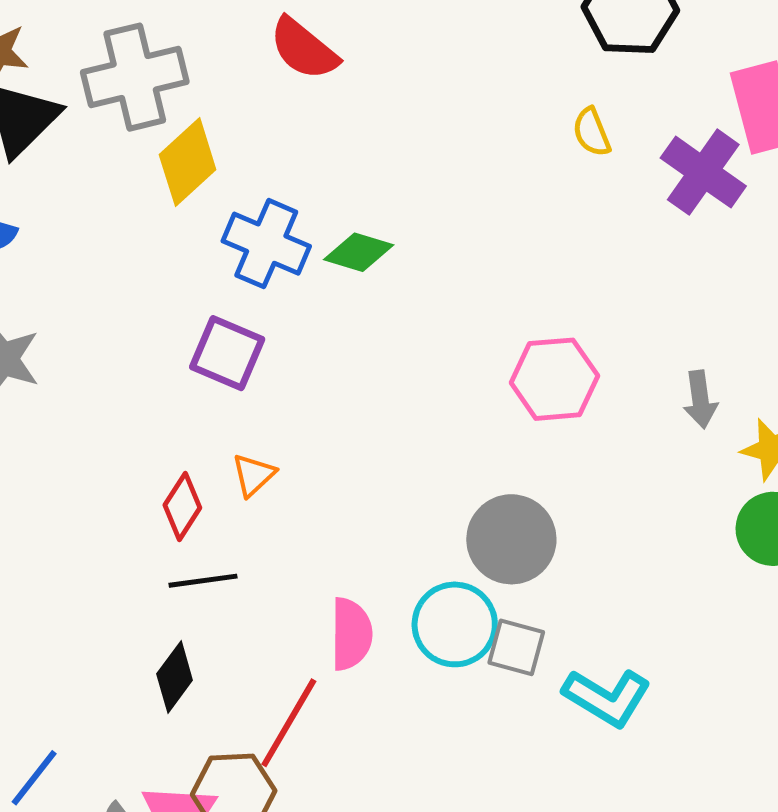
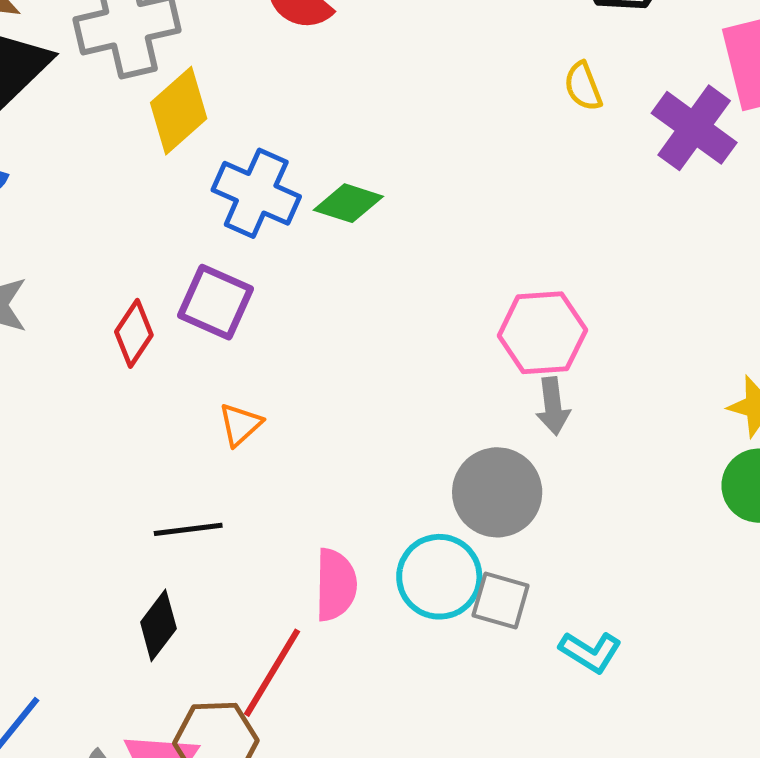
gray arrow: (700, 400) -> (553, 406), moved
red diamond: (182, 506) -> (134, 333), moved
cyan L-shape: (607, 697) -> (590, 652), size x0.7

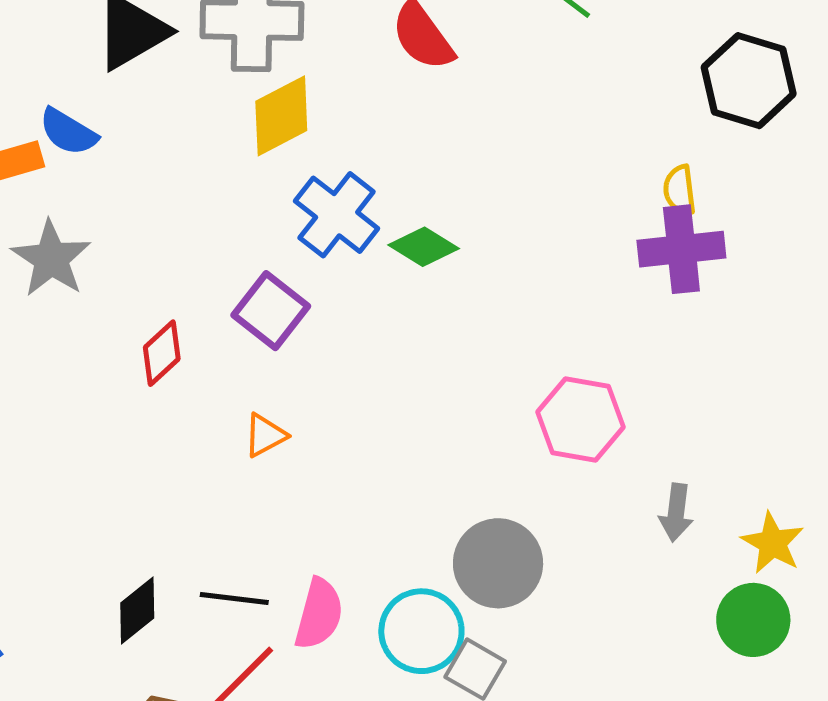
purple cross: (694, 128) -> (681, 249), moved, turned 34
red diamond: (134, 333) -> (162, 353), moved
gray arrow: (553, 406) -> (676, 513), moved
black line: (188, 529) -> (234, 598), moved

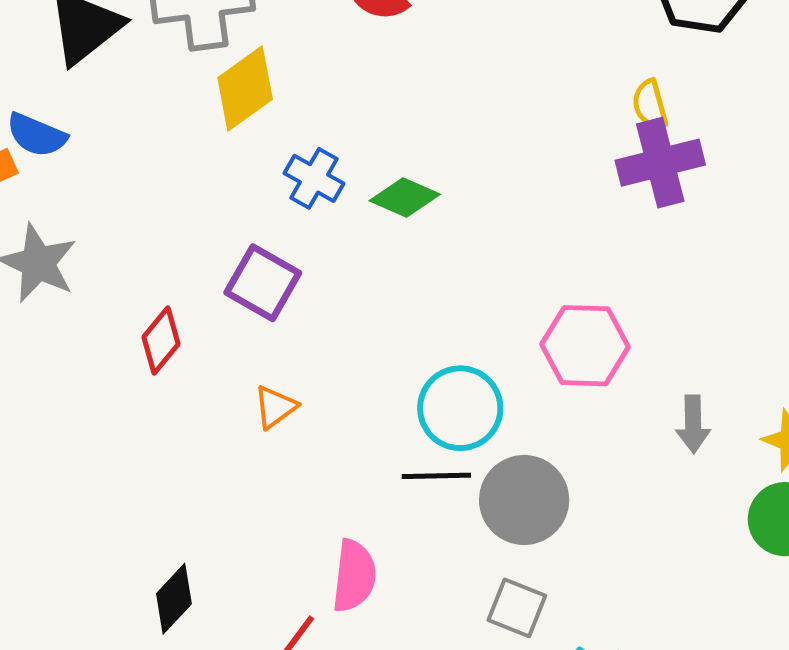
blue cross: (337, 215) -> (314, 178), size x0.7
black line: (234, 598) -> (436, 476), moved
cyan circle: (421, 631) -> (460, 408), moved

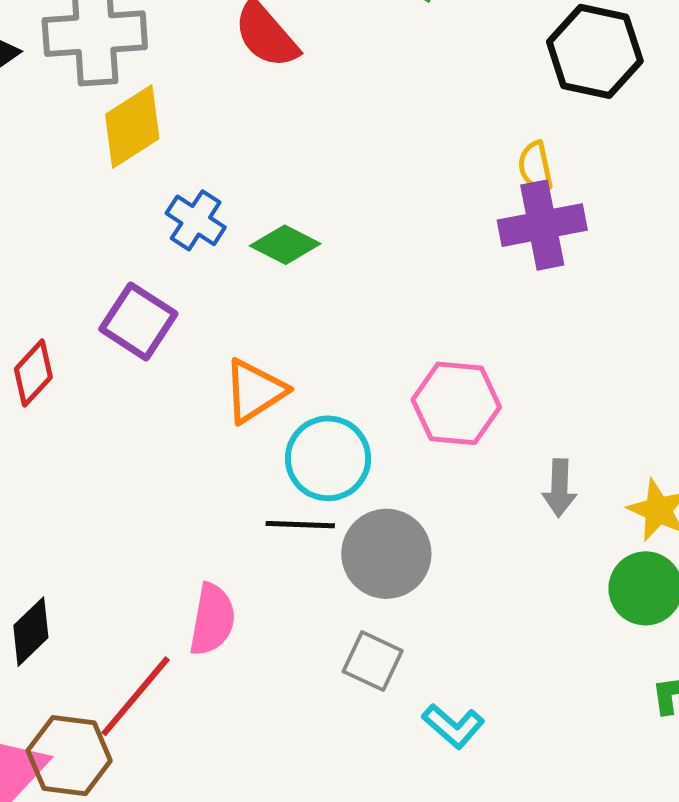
orange triangle: (275, 407) -> (255, 391), moved, size x1.5

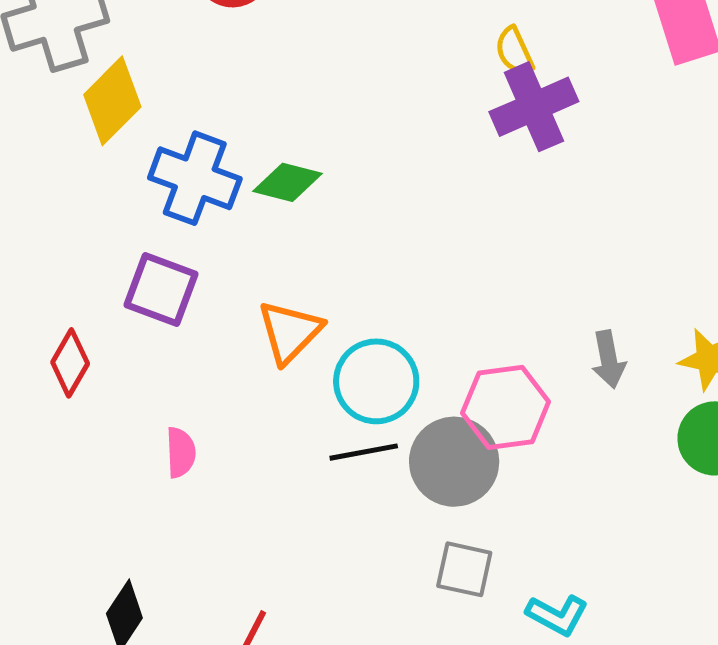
blue cross: (196, 220) -> (195, 178), size x1.5
pink hexagon: (456, 403) -> (506, 407), moved
pink semicircle: (212, 620) -> (181, 452), moved, size x0.7

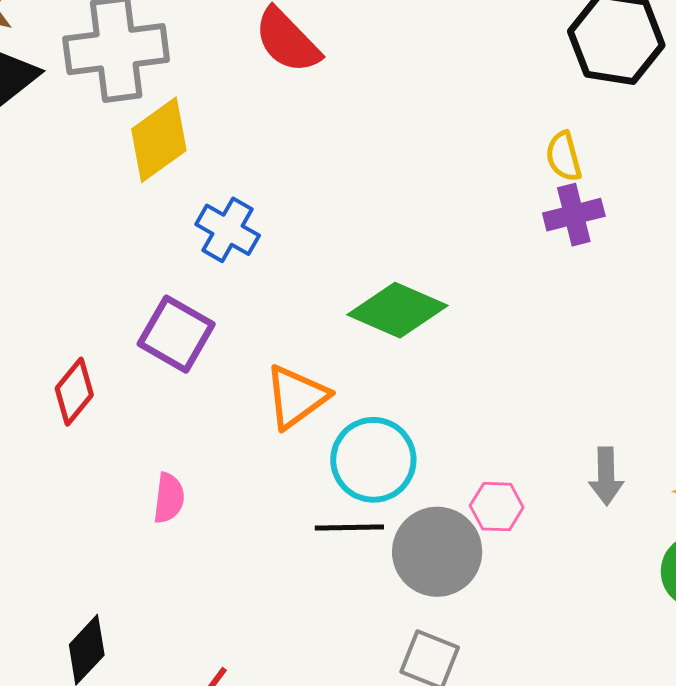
purple cross: (534, 107) -> (574, 215), size x0.7
blue cross: (195, 178) -> (228, 230), size x0.7
green diamond: (287, 182) -> (397, 310), moved, size x1.4
pink hexagon: (506, 407) -> (497, 507), size x0.6

